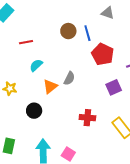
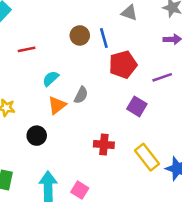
red pentagon: (103, 54) -> (123, 65), turned 30
cyan semicircle: (36, 65) -> (51, 79), moved
purple square: (114, 87) -> (137, 106), turned -35

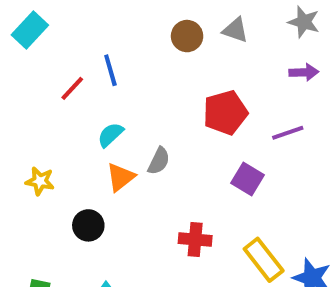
brown circle: (80, 35) -> (187, 36), moved
blue line: (104, 38) -> (110, 70), moved
red line: (27, 49) -> (72, 88), turned -36

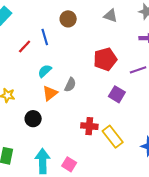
brown circle: (187, 36) -> (68, 19), moved
yellow rectangle: (264, 260) -> (113, 137), moved

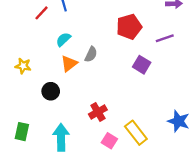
red cross: (89, 126) -> (98, 112), moved, turned -35
yellow rectangle: (113, 137) -> (136, 133), moved
pink square: (69, 164) -> (109, 141), moved

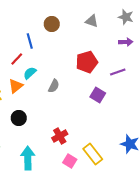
red line: (41, 13) -> (17, 59), moved
orange triangle: (69, 64) -> (16, 86), moved

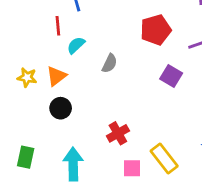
red line: (17, 59) -> (58, 26), turned -48
orange triangle: (16, 86) -> (56, 76), moved
pink square: (70, 161) -> (132, 168), turned -32

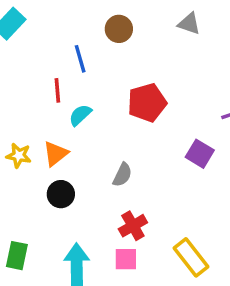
red pentagon: (156, 30) -> (147, 103), moved
gray semicircle: (110, 63) -> (122, 175), moved
pink square: (132, 168) -> (126, 259), moved

